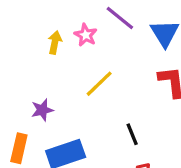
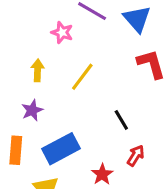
yellow arrow: (55, 42) -> (38, 70), moved

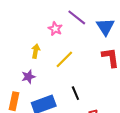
black line: (121, 120) -> (75, 93), moved

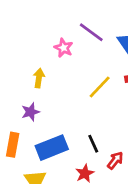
yellow line: (64, 59) -> (100, 87), moved
black line: (75, 93) -> (93, 144), moved

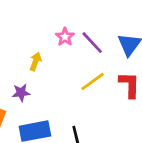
purple line: (91, 32) -> (92, 43), moved

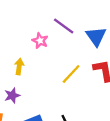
purple line: (92, 43) -> (64, 26), moved

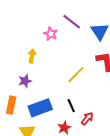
yellow line: (71, 74) -> (76, 75), moved

